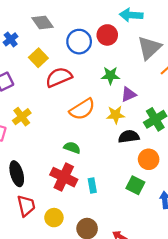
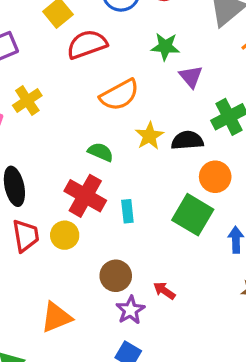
purple triangle: (129, 94) -> (191, 77), turned -49
yellow star: (116, 115) -> (149, 136), moved, turned -30
green square: (135, 185) -> (193, 215), size x1.4
yellow circle: (54, 218) -> (65, 235), moved

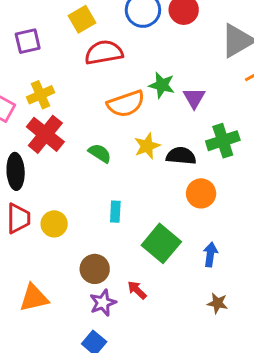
green star: (165, 47) -> (162, 85), moved
red cross: (85, 196) -> (45, 134), moved
green square: (193, 215) -> (161, 243), moved

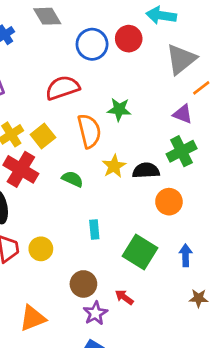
yellow square: (82, 19) -> (43, 136), moved
purple triangle: (194, 98) -> (183, 114), moved, turned -30
orange semicircle: (126, 104) -> (89, 131), turned -76

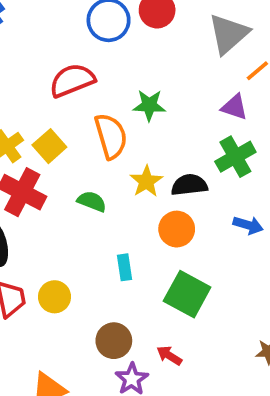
orange circle: (169, 202) -> (177, 229), moved
blue arrow: (186, 255) -> (248, 225), moved, turned 110

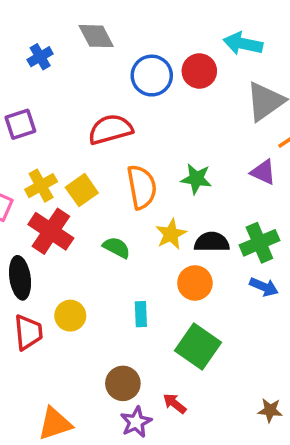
green star: (149, 105) -> (196, 179), moved
green cross: (235, 157) -> (259, 243), moved
yellow circle: (55, 297) -> (70, 316), moved

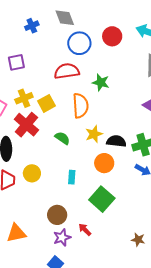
red circle: (199, 71) -> (112, 36), moved
blue circle: (152, 76) -> (79, 43), moved
green star: (196, 179) -> (101, 82), moved

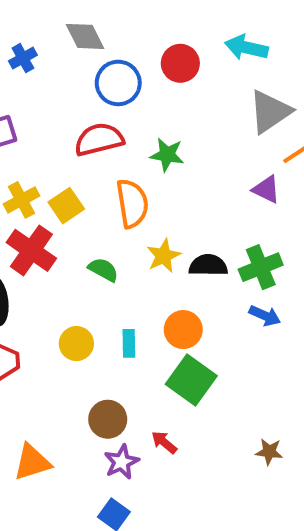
orange circle: (104, 163) -> (183, 330), moved
yellow circle: (32, 173) -> (76, 344), moved

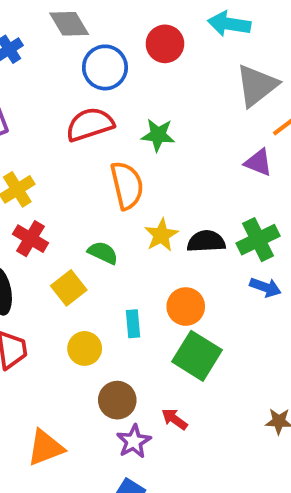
yellow square: (66, 206) -> (69, 288), moved
red cross: (31, 250) -> (30, 239), size x0.7
yellow circle: (76, 344) -> (85, 348), moved

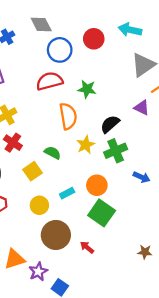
green cross: (258, 240) -> (116, 151), moved
black semicircle: (206, 241) -> (110, 124), moved, turned -42
cyan rectangle: (133, 324) -> (67, 193), turned 64
brown circle: (117, 400) -> (56, 235), size x1.4
purple star: (134, 441) -> (38, 272), moved

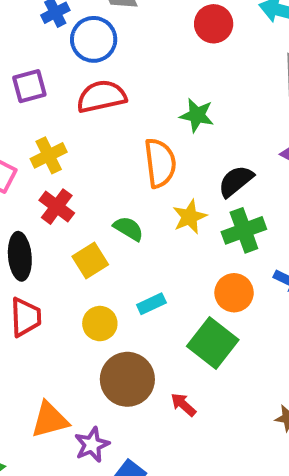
blue circle: (60, 50) -> (94, 39), moved
red semicircle: (49, 81) -> (102, 96), moved
orange circle: (97, 185) -> (234, 293), moved

